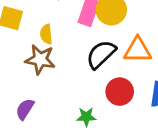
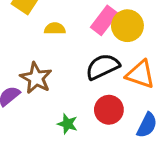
yellow semicircle: (46, 34) -> (55, 29), turned 78
brown star: (40, 59) -> (36, 78), moved

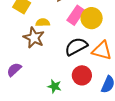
brown star: (36, 78) -> (34, 38), moved

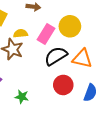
pink rectangle: (76, 15) -> (46, 34), moved
green star: (54, 86) -> (22, 97), moved

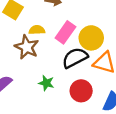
yellow circle: (70, 26) -> (91, 38), moved
green star: (22, 97) -> (46, 83), moved

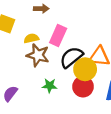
yellow circle: (91, 38) -> (85, 69), moved
brown star: (27, 47) -> (38, 55), moved

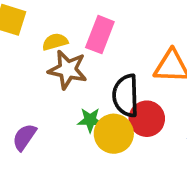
black semicircle: (71, 57) -> (126, 96), moved, turned -50
yellow circle: (85, 69) -> (114, 134), moved

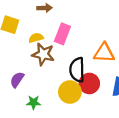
green star: (90, 120) -> (34, 102), moved
purple semicircle: (24, 137) -> (17, 80), moved

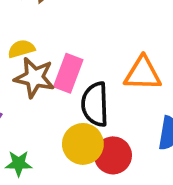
pink rectangle: (62, 34) -> (68, 73), moved
red circle: (89, 83) -> (113, 155), moved

